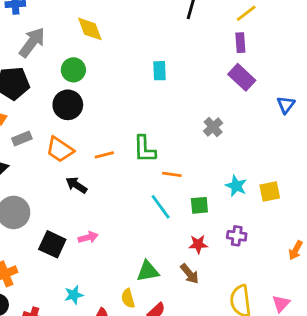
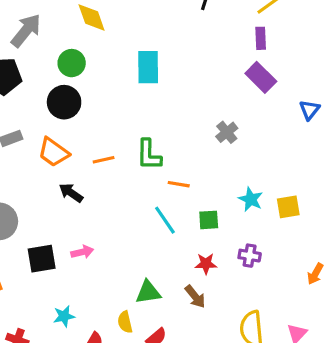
cyan rectangle: (160, 71) -> (148, 67), moved, size x1.5
black square: (52, 244) -> (42, 259), turned -36

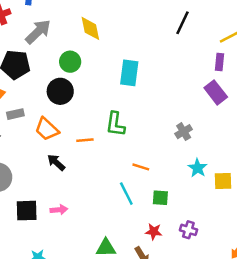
green L-shape: (149, 155) -> (115, 124), moved
cyan star: (251, 199) -> (198, 168), moved
yellow square: (288, 207) -> (223, 181), moved

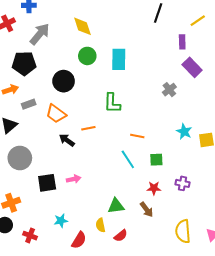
green circle: (70, 62) -> (87, 56), moved
purple rectangle: (220, 62) -> (182, 42), moved
gray cross: (184, 132) -> (169, 90), moved
orange line: (85, 140) -> (88, 128), moved

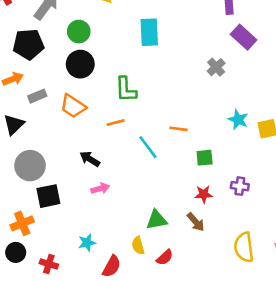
green circle: (87, 56) -> (79, 32), moved
green L-shape: (112, 103) -> (126, 89), moved
black arrow: (67, 140) -> (90, 159), moved
cyan line: (128, 159) -> (148, 147), moved
black square: (47, 183) -> (48, 196), moved

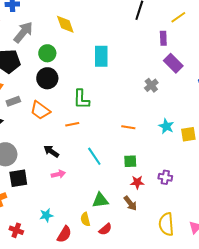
orange line: (178, 129) -> (128, 127), moved
cyan line: (148, 147) -> (94, 156), moved
green square: (205, 158) -> (130, 161), moved

